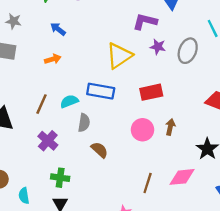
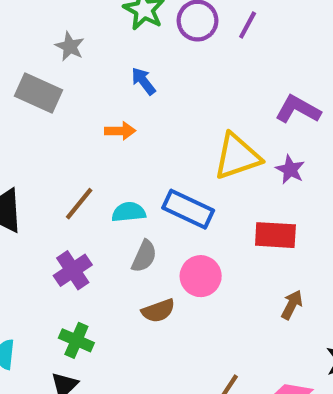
purple star: (158, 47) -> (290, 170), moved
pink circle: (142, 130) -> (201, 276), moved
brown semicircle: (100, 150) -> (158, 311), turned 102

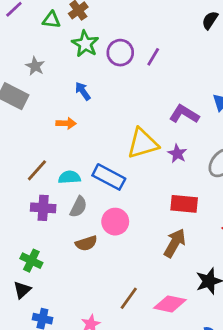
red rectangle: (275, 235) -> (184, 204), moved
purple cross: (73, 270) -> (43, 208), moved, turned 35
brown arrow: (292, 305) -> (175, 243), size x1.5

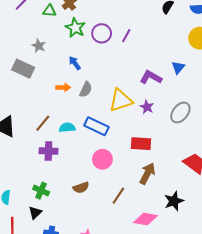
red rectangle: (184, 204) -> (141, 144), moved
gray semicircle: (78, 207) -> (86, 89), moved
brown semicircle: (86, 243) -> (81, 188), moved
brown line: (129, 298) -> (118, 196), moved

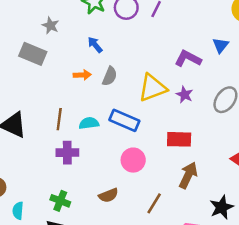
brown line: (43, 123) -> (59, 119), turned -30

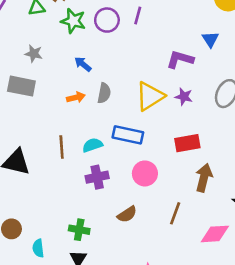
purple cross: (67, 153) -> (97, 177), moved

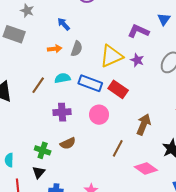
red rectangle: (187, 143) -> (118, 89), moved, turned 36
cyan semicircle: (93, 145) -> (62, 78), moved
brown line: (62, 147) -> (38, 85), turned 30
brown semicircle: (127, 214) -> (68, 143), moved
pink diamond: (215, 234) -> (146, 169), turned 30

